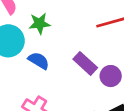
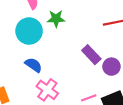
blue semicircle: (39, 61) -> (34, 65), moved

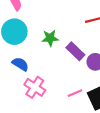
green star: (56, 19) -> (50, 38), moved

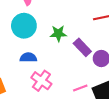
blue semicircle: (20, 64) -> (28, 57), turned -35

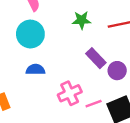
green star: (58, 33) -> (82, 20), moved
pink cross: (41, 81) -> (70, 93), moved, turned 30

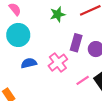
purple rectangle: (96, 58) -> (76, 43), turned 72
pink cross: (70, 93) -> (58, 63), moved

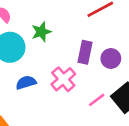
green star: (58, 14) -> (41, 32), moved

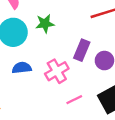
pink line: (97, 100) -> (74, 100), moved

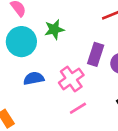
pink line: (74, 100) -> (78, 108), moved

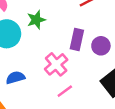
blue semicircle: (34, 78) -> (15, 78), moved

